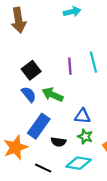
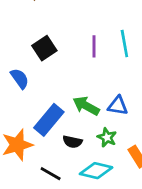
blue semicircle: (29, 94) -> (20, 79), moved
green arrow: (53, 95) -> (86, 106), moved
blue triangle: (82, 116) -> (118, 106), moved

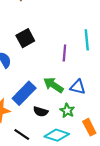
purple line: (94, 46) -> (64, 53), moved

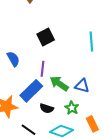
black square: (25, 38) -> (46, 37), moved
purple line: (64, 53) -> (42, 69), moved

